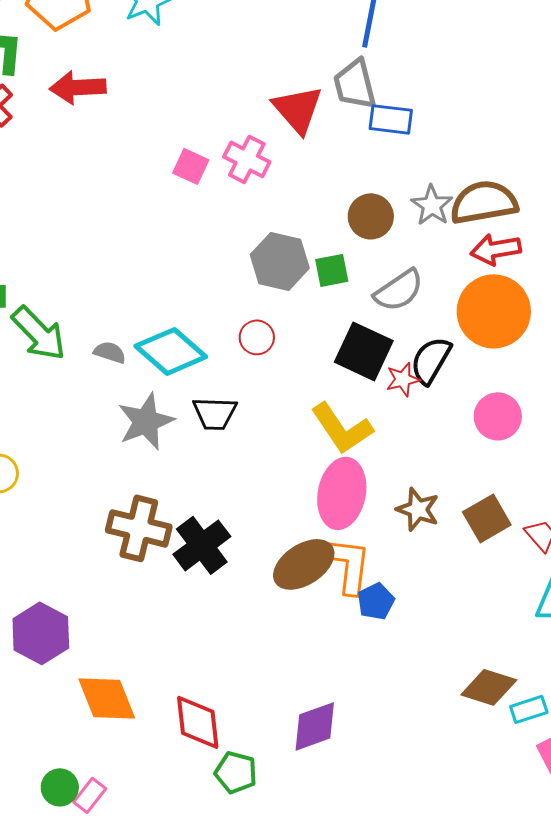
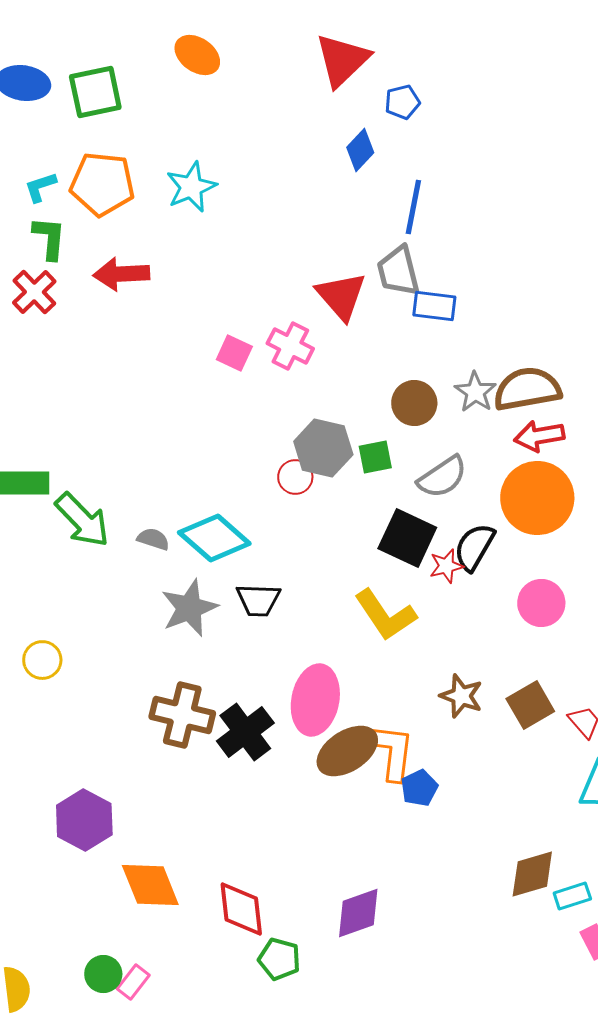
red circle: (257, 337) -> (295, 477), moved
pink ellipse: (342, 493) -> (315, 700), moved
brown diamond: (489, 687) -> (532, 874), turned -34

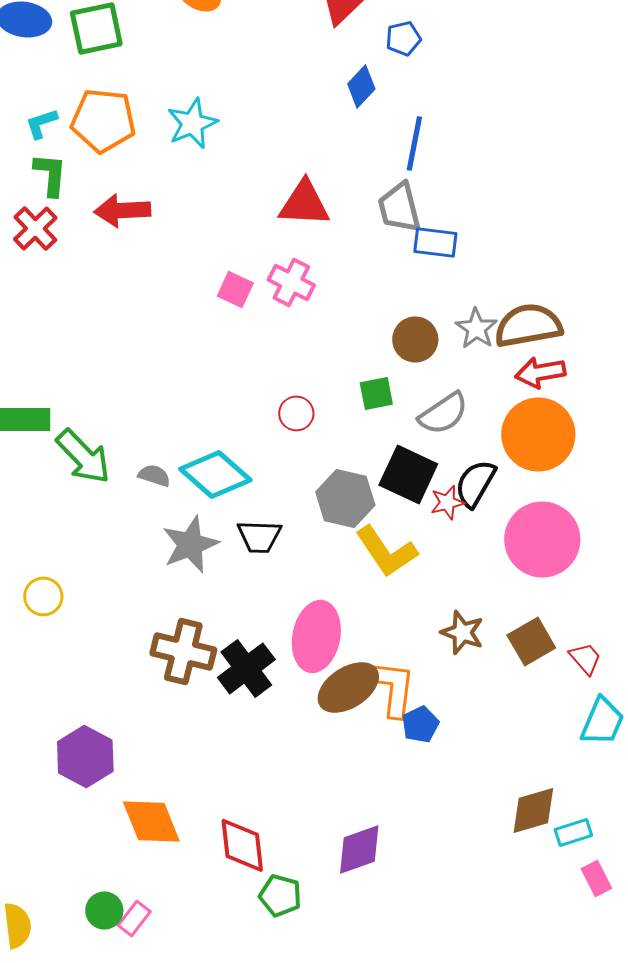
red triangle: (341, 296) -> (304, 203), moved, turned -46
gray hexagon: (323, 448) -> (345, 498), moved
pink circle: (541, 603) -> (542, 539), size x1.6

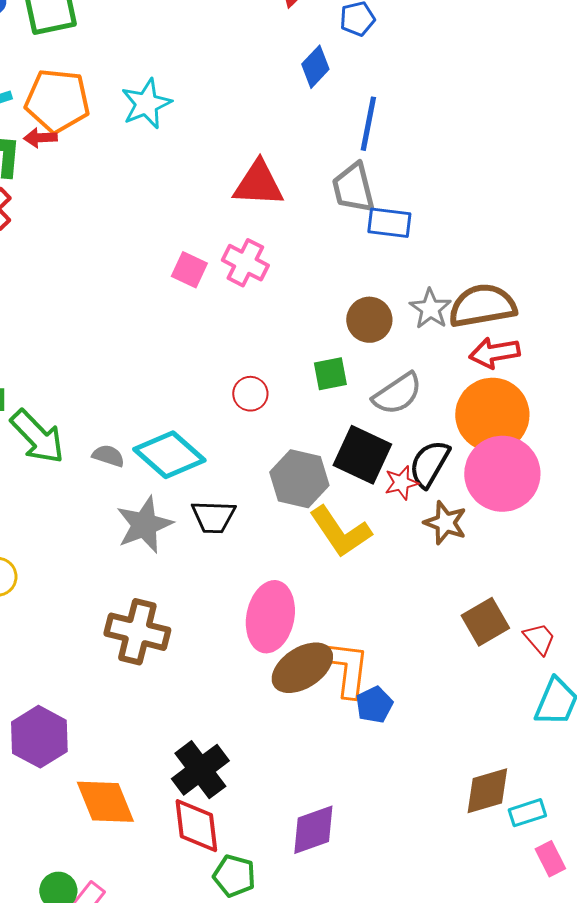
red arrow: (122, 210) -> (40, 138), moved, size x0.6
pink circle: (542, 539) -> (502, 474), moved
brown star: (462, 632) -> (445, 523), moved
black cross: (246, 668) -> (200, 770), moved

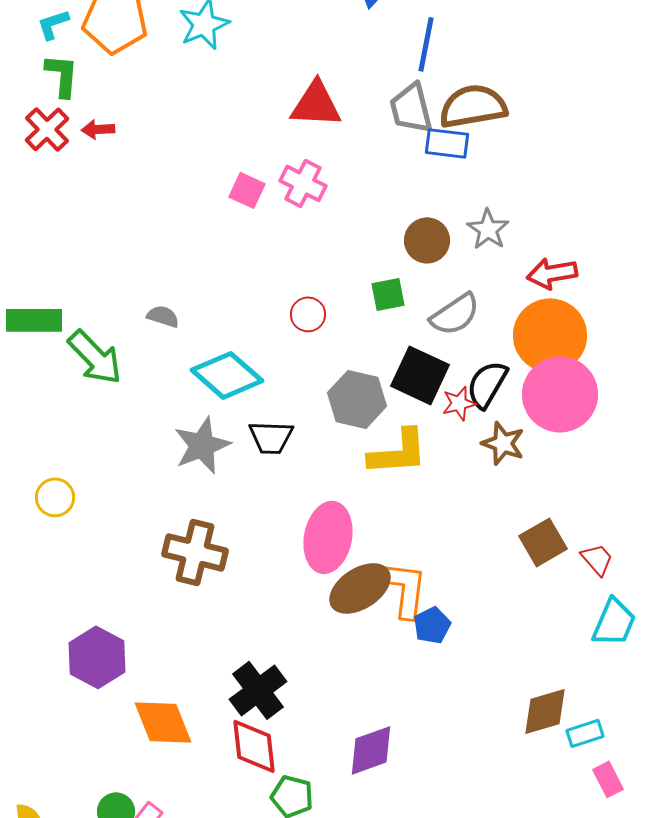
red arrow: (40, 138) -> (98, 129), moved
brown semicircle: (482, 306) -> (473, 106), moved
gray semicircle: (108, 456) -> (163, 316), moved
yellow L-shape: (340, 532) -> (398, 452), turned -60

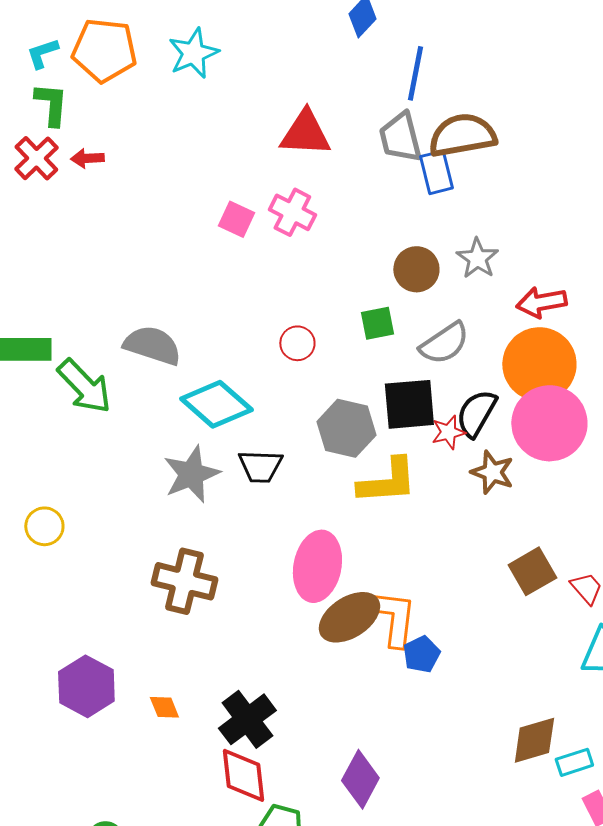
blue rectangle: (447, 143) -> (436, 172), turned 69
gray semicircle: (163, 316) -> (152, 345), size x1.8
black square: (420, 375) -> (409, 404), turned -30
orange diamond: (163, 722) -> (164, 707), moved, size x0.5
purple diamond: (371, 750) -> (360, 779), turned -42

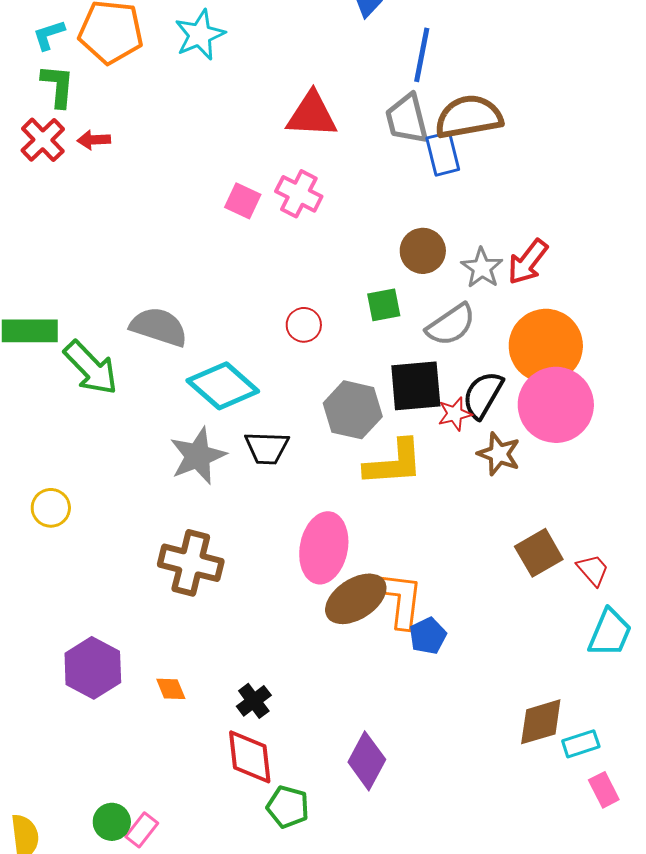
gray star: (477, 258) -> (482, 268), moved
red arrow: (541, 302) -> (528, 262), moved, turned -42
black cross: (247, 719) -> (254, 701), size x0.6

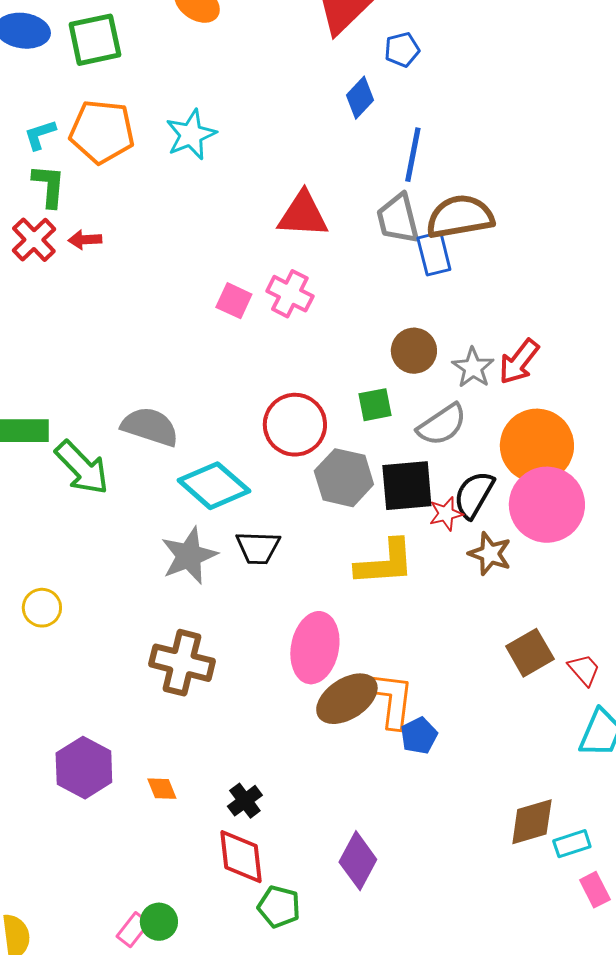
red circle: (304, 325) -> (295, 425), size x1.8
gray hexagon: (353, 410) -> (344, 478), moved
green circle: (112, 822) -> (159, 922), moved

